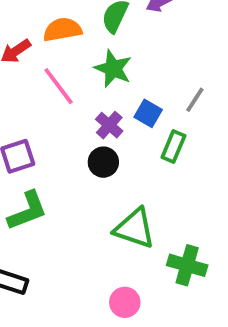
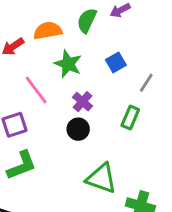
green star: (113, 69) -> (68, 64), moved
pink line: (59, 86) -> (36, 90), moved
blue square: (148, 113) -> (116, 62), moved, turned 30

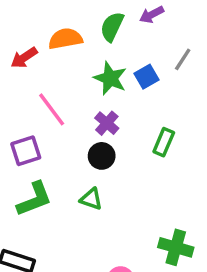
green star: (68, 64) -> (110, 78), moved
gray line: (146, 83) -> (183, 59), moved
green triangle: (101, 178) -> (91, 199), moved, size x0.6

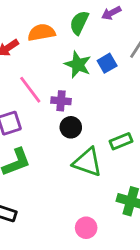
purple cross: (107, 123) -> (61, 101), moved, turned -36
green rectangle: (164, 142) -> (121, 141), moved, turned 45
green triangle: (91, 199) -> (88, 162), moved, size x1.6

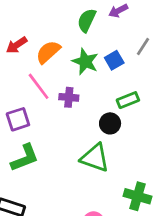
orange semicircle: (41, 32) -> (48, 52), moved, turned -32
black circle: (71, 127) -> (110, 123), moved
green rectangle: (121, 141) -> (128, 100), moved

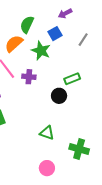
green semicircle: (87, 20) -> (27, 24), moved
blue square: (114, 60) -> (55, 34), moved
green triangle: (95, 158) -> (47, 133), moved, size x0.7

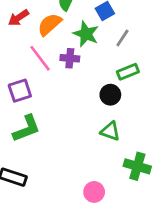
gray line: (83, 40) -> (122, 38), moved
purple cross: (29, 77) -> (70, 58), moved
green triangle: (47, 133) -> (110, 131), moved

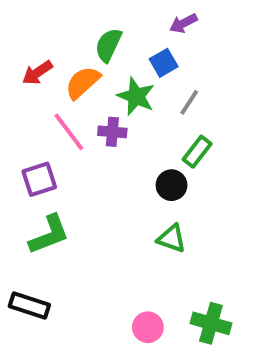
green rectangle: (128, 72) -> (197, 152), turned -30
green cross: (137, 166) -> (211, 323), moved

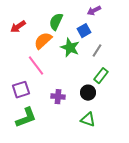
red arrow: (37, 73) -> (18, 27), moved
purple cross: (112, 132) -> (58, 97), moved

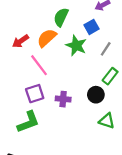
red arrow: (18, 27) -> (21, 41), moved
purple square: (21, 90) -> (35, 94), moved
green triangle: (88, 120) -> (107, 121), moved

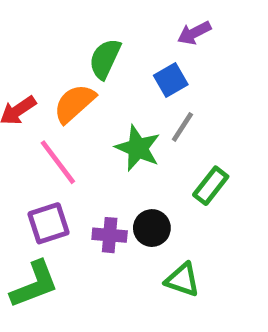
green star: (76, 46) -> (138, 148), moved
gray line: (106, 49) -> (182, 127), moved
black circle: (96, 95) -> (152, 228), moved
green triangle: (107, 121) -> (182, 280), moved

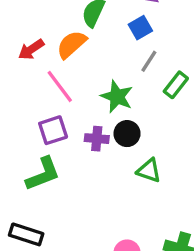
green star: (138, 148) -> (117, 97), moved
green rectangle: (211, 186) -> (176, 85), moved

